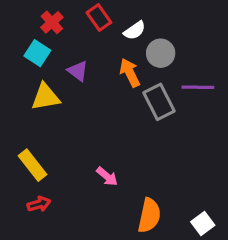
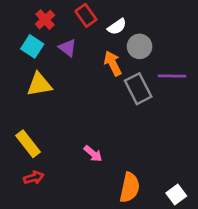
purple triangle: (78, 71) -> (68, 48), moved

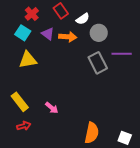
orange arrow: (113, 63) -> (68, 37), moved, turned 120
pink arrow: (93, 154) -> (52, 108), moved
white square: (176, 195) -> (125, 138), turned -32

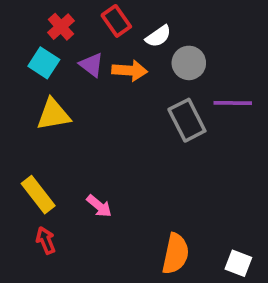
red arrow: (24, 126) -> (46, 240), turned -96

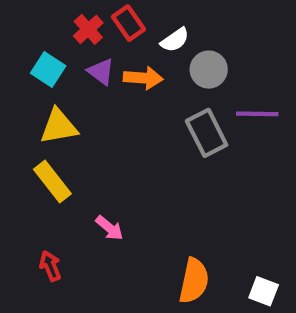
red cross: (61, 27) -> (88, 29), moved
yellow rectangle: (38, 195) -> (52, 181), moved

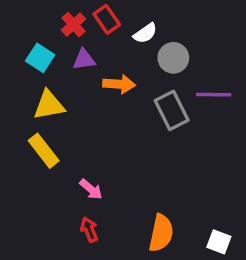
purple triangle: (101, 72) -> (84, 60), turned -45
orange arrow: (143, 78) -> (119, 84), moved
red arrow: (50, 266) -> (89, 230), moved

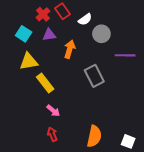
orange arrow: (119, 84) -> (70, 49), turned -78
gray rectangle: (172, 110) -> (94, 76), moved
yellow rectangle: (44, 151) -> (45, 83), moved

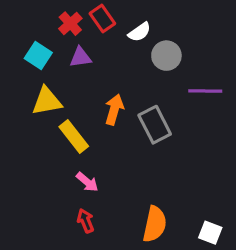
orange arrow: (70, 49) -> (114, 110), moved

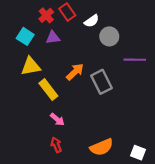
orange arrow: (114, 110) -> (75, 72), turned 30
orange semicircle: (155, 224) -> (102, 147), turned 55

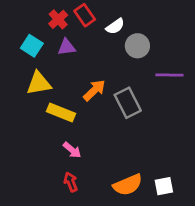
yellow rectangle: (48, 90) -> (61, 112), turned -30
white square: (138, 153) -> (164, 186), moved, turned -32

